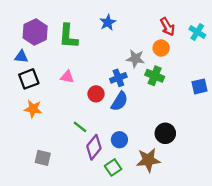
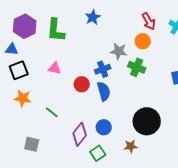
blue semicircle: (119, 101) -> (104, 91), turned -48
green line: (80, 127) -> (52, 112), moved
black circle: (165, 133) -> (147, 121), size x1.4
brown star: (148, 160) -> (131, 146), size x0.6

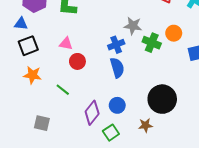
orange circle: (143, 41) -> (174, 33), moved
red circle: (82, 84) -> (77, 61), moved

